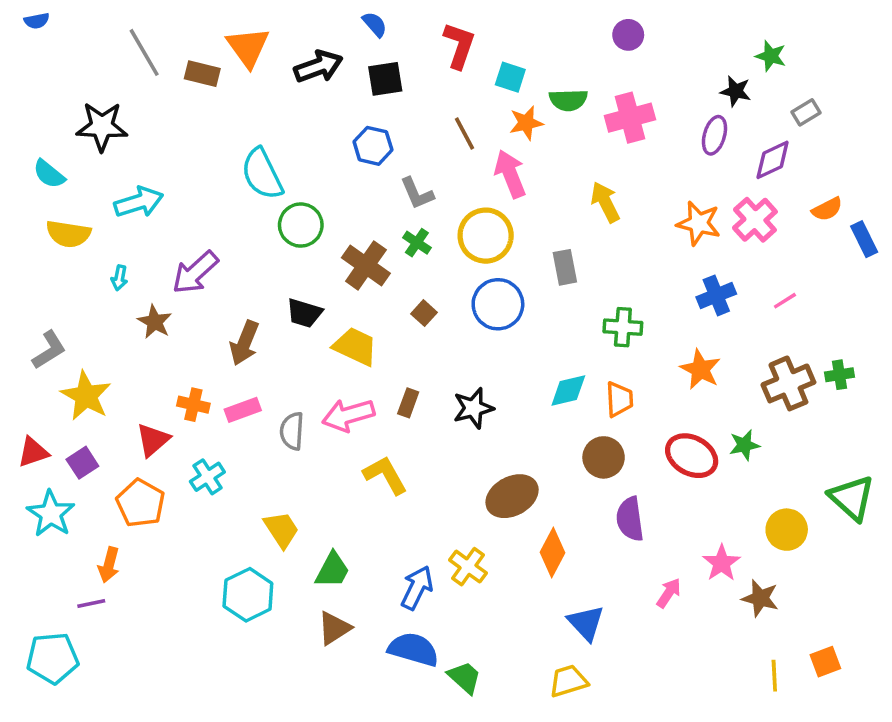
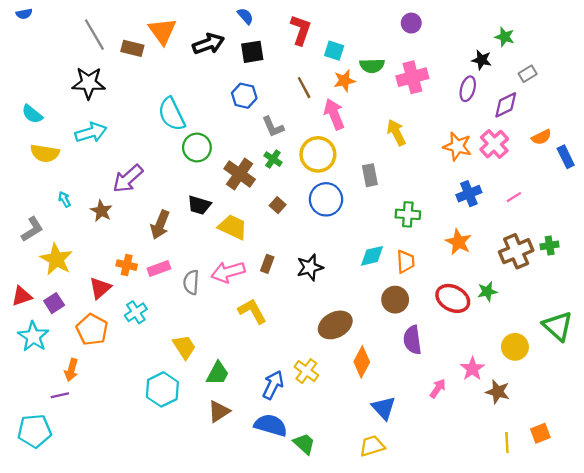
black star: (102, 126) -> (89, 83), moved
cyan arrow: (119, 278) -> (64, 199), moved, turned 140

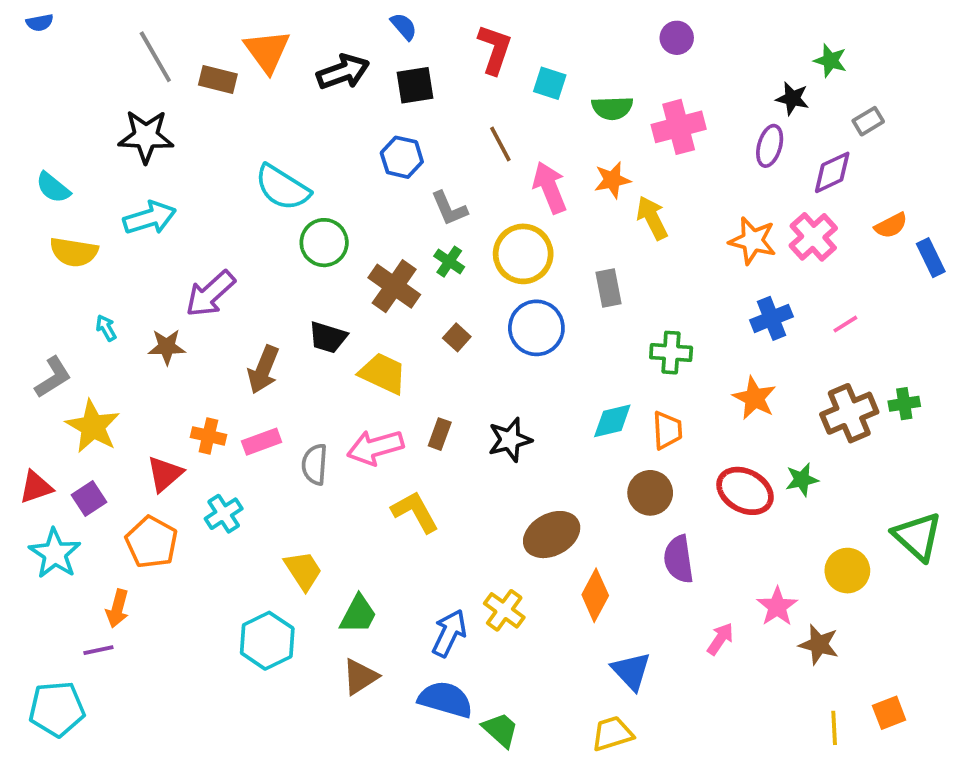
orange star: (344, 81) -> (612, 180), moved
cyan semicircle: (172, 114) -> (282, 188), turned -32
brown star: (101, 211) -> (167, 347), turned -30

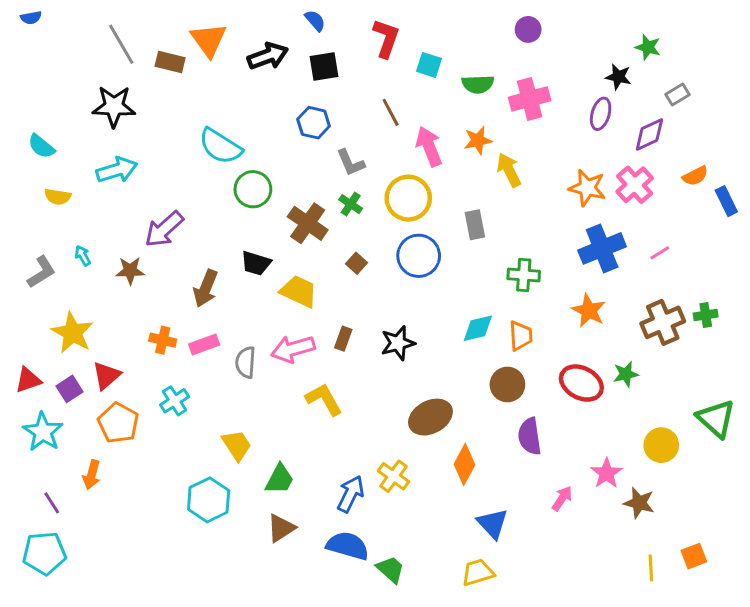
yellow semicircle: (74, 252) -> (58, 197), size x0.7
blue cross: (772, 318) -> (602, 248), size x1.4
gray L-shape: (53, 377) -> (41, 272), moved
red triangle: (165, 474) -> (106, 376), moved
purple line: (98, 650) -> (52, 503), moved, turned 70

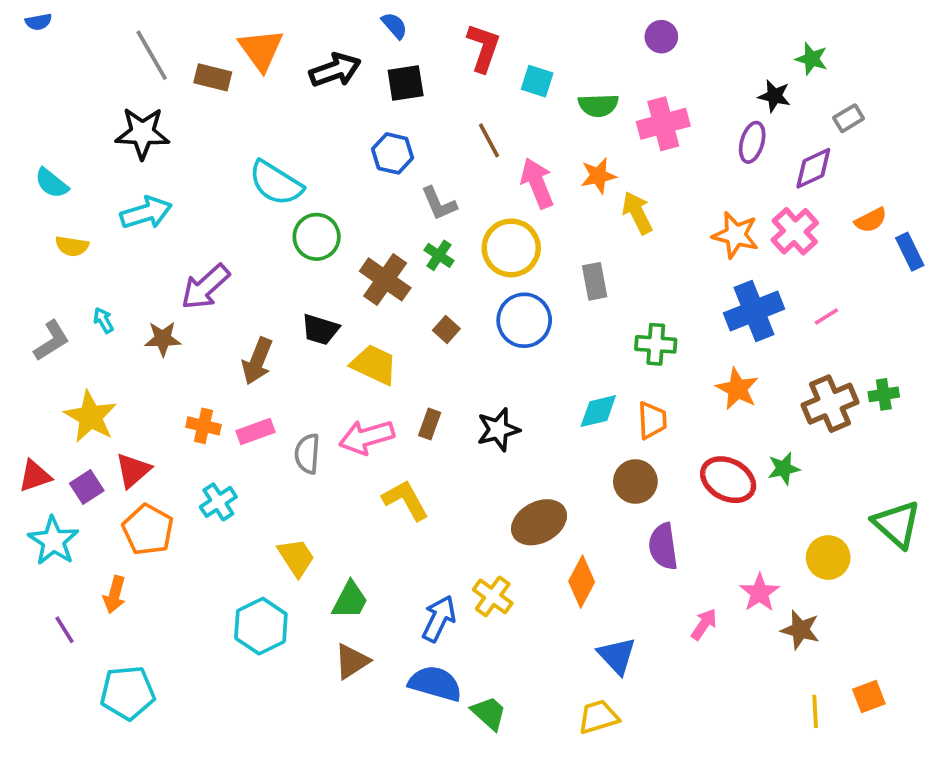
cyan pentagon: (44, 553) -> (128, 693), moved

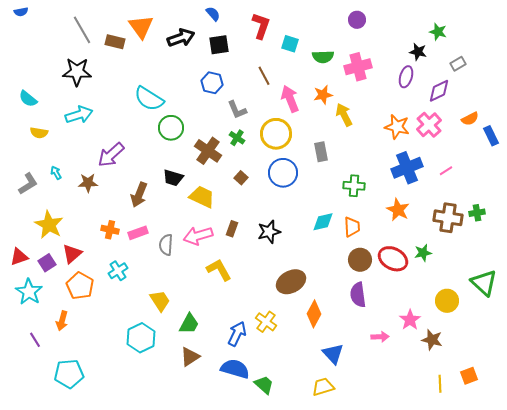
brown cross: (830, 404) -> (448, 218), turned 32
brown circle: (635, 481) -> (360, 260), moved
pink arrow: (704, 624) -> (380, 337), turned 54

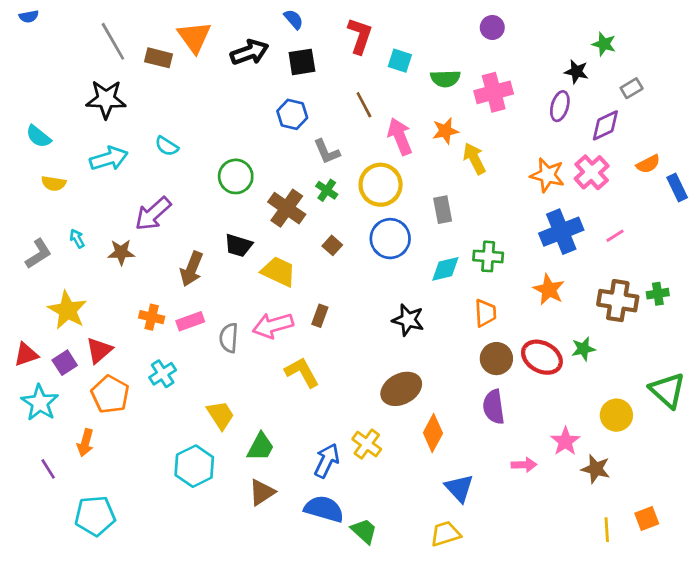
cyan semicircle: (149, 99) -> (167, 146), moved, size x0.6
cyan diamond: (323, 222) -> (445, 269), moved
black star: (269, 232) -> (408, 320), moved, turned 30

